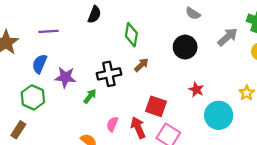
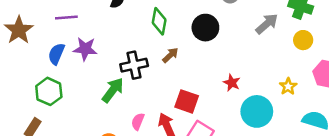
black circle: (185, 47) -> (205, 28), moved
purple star: (65, 77) -> (85, 49), moved
green arrow: (90, 96) -> (113, 90), size x1.5

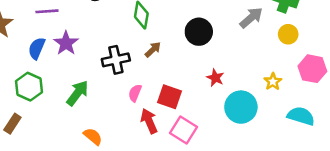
black circle: (205, 28) -> (199, 32), moved
purple star: (85, 49) -> (66, 43), turned 30
green arrow: (113, 90) -> (78, 93), moved
pink semicircle: (138, 121) -> (135, 93), moved

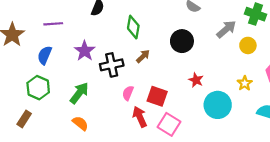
yellow circle: (288, 34) -> (248, 45), moved
purple star: (66, 43) -> (85, 51), moved
orange semicircle: (93, 136) -> (80, 123), moved

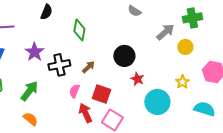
green cross: (255, 14) -> (192, 18), turned -30
black circle: (182, 41) -> (124, 56), moved
brown arrow: (143, 56) -> (88, 67), moved

